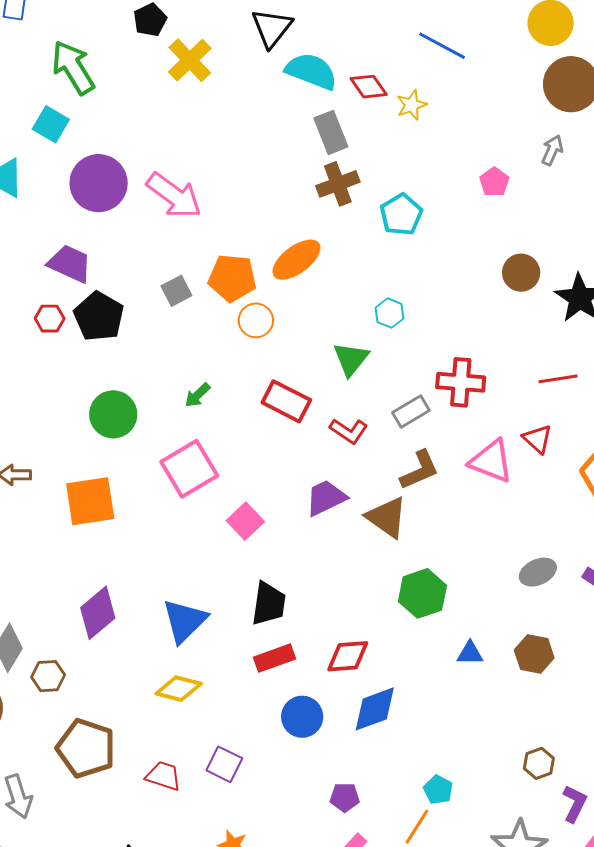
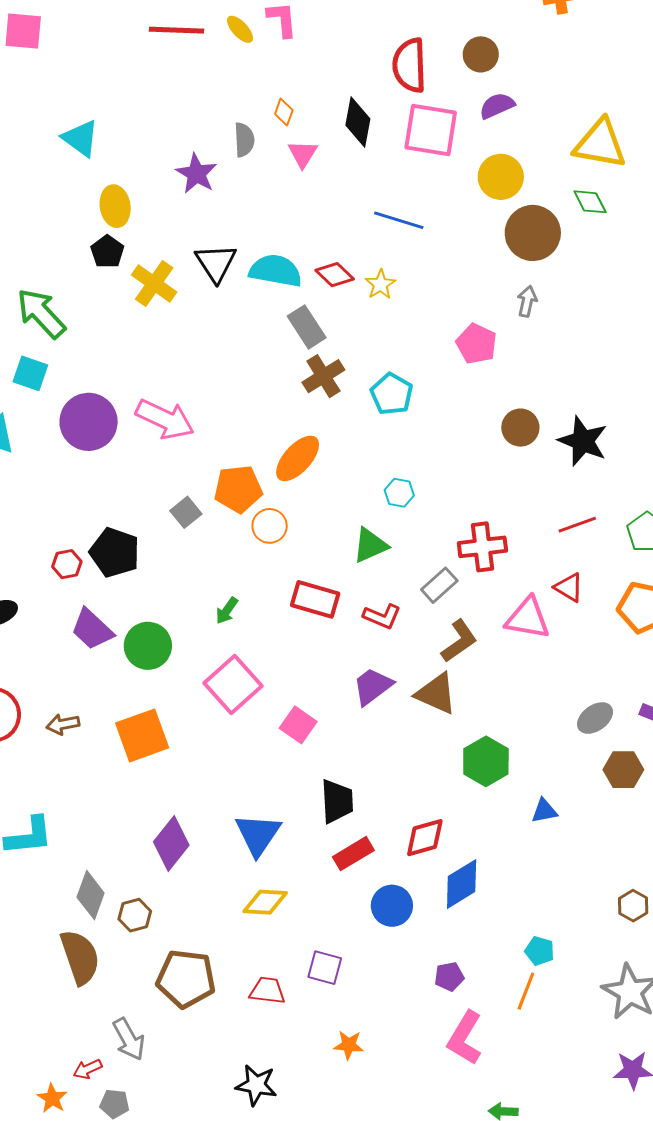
black triangle: (272, 28) -> (216, 263), moved
pink pentagon: (494, 182) -> (476, 344), size x1.4
purple trapezoid: (70, 264) -> (92, 629), moved, turned -150
green triangle: (351, 359) -> (370, 545), turned 39
brown hexagon: (534, 654) -> (623, 770), moved

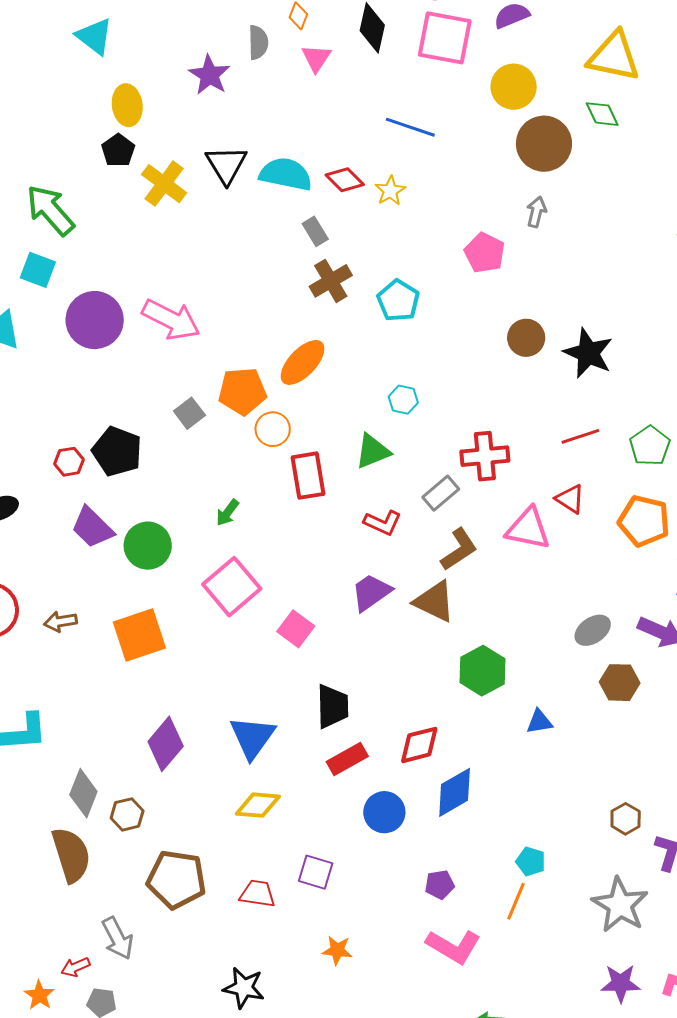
gray rectangle: (307, 327) -> (315, 231), size x0.7
red rectangle: (315, 599) -> (308, 476), moved, turned 63
pink L-shape: (465, 1038) -> (454, 946), turned -92

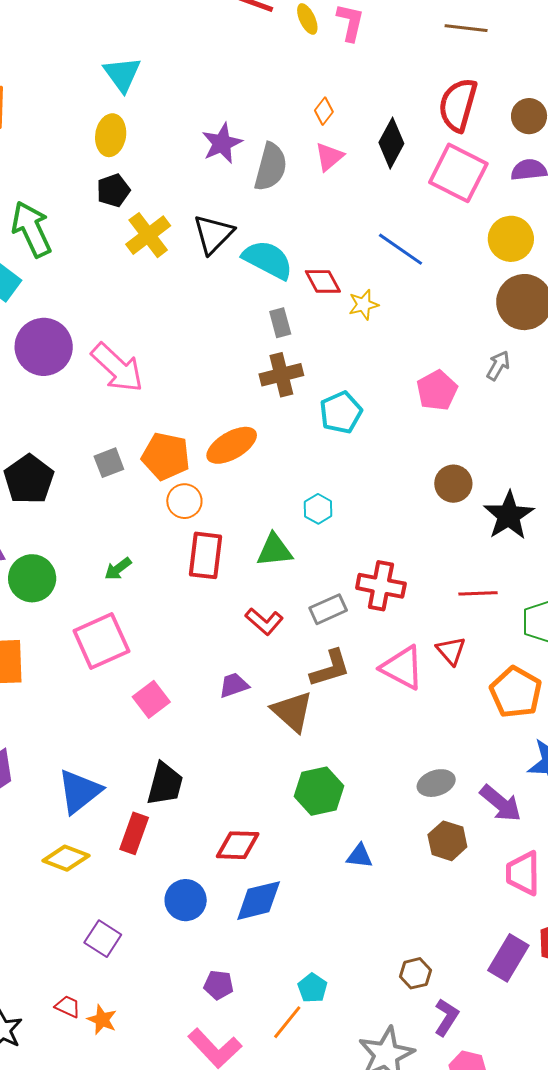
gray semicircle: (258, 42) -> (271, 167), moved, size x1.4
yellow ellipse: (127, 105) -> (111, 135), moved
purple trapezoid: (371, 592) -> (234, 685), size x0.7
red rectangle: (347, 759) -> (134, 833), moved, turned -57
red trapezoid: (258, 894) -> (68, 1007), moved, size x0.7

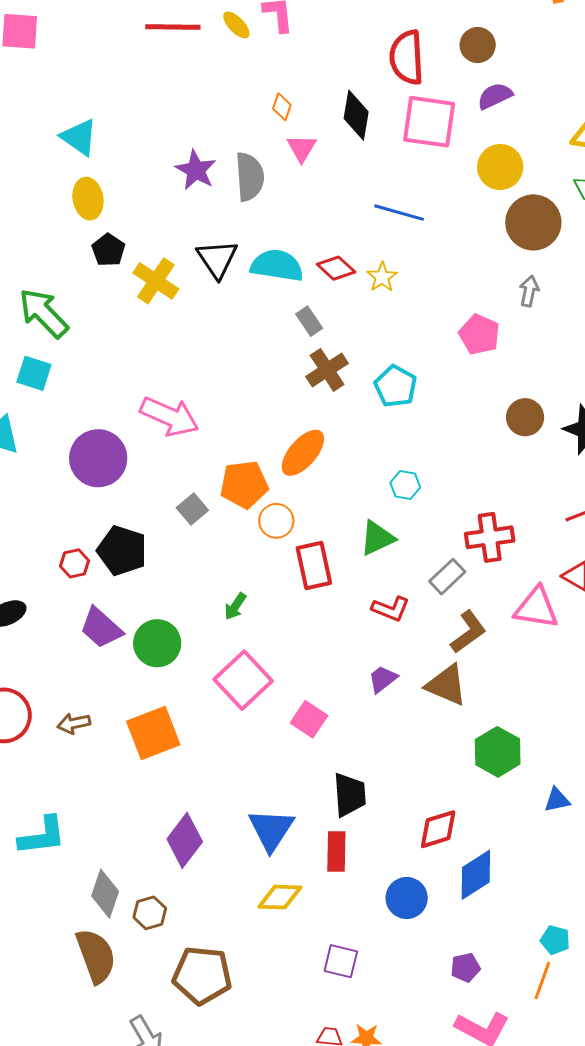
purple circle: (44, 347) -> (98, 458), moved

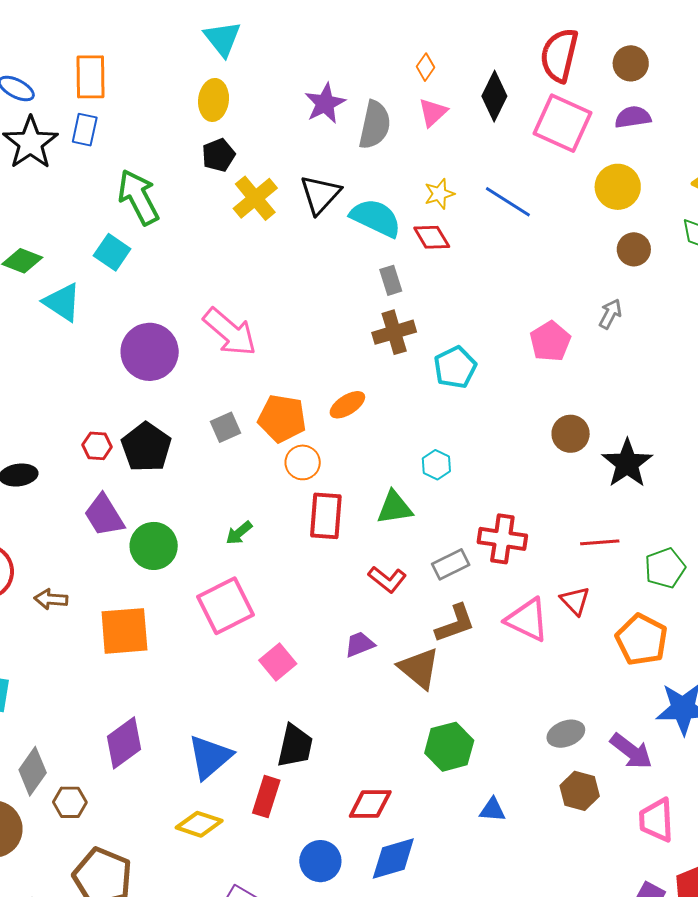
brown circle: (533, 222) -> (634, 249), size x0.6
yellow star: (382, 277) -> (439, 194), moved
orange ellipse: (303, 453) -> (347, 405), size x0.7

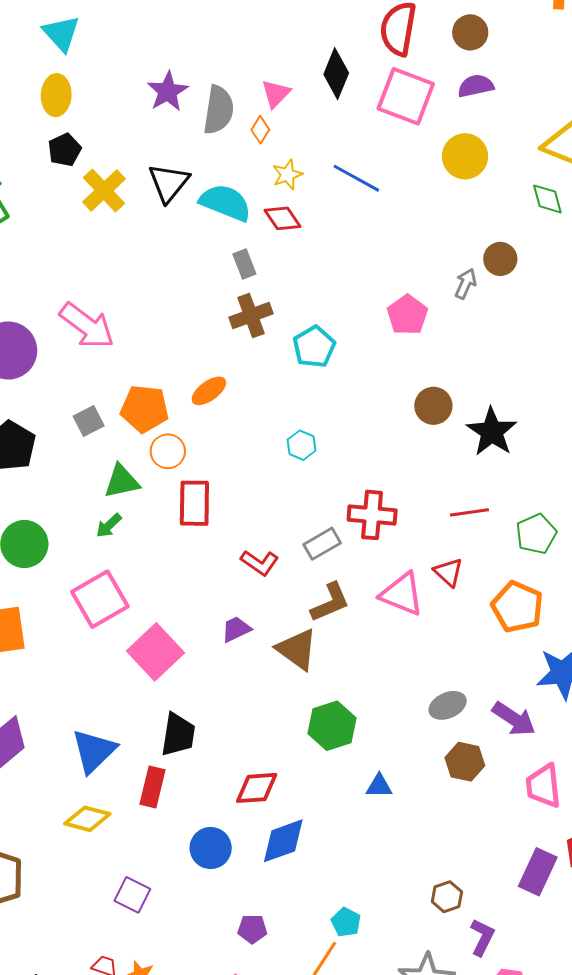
orange diamond: (426, 67) -> (260, 130), moved
brown circle: (634, 249) -> (500, 259), moved
green triangle: (395, 508) -> (122, 481), moved
pink square: (278, 662) -> (155, 652), size x1.5

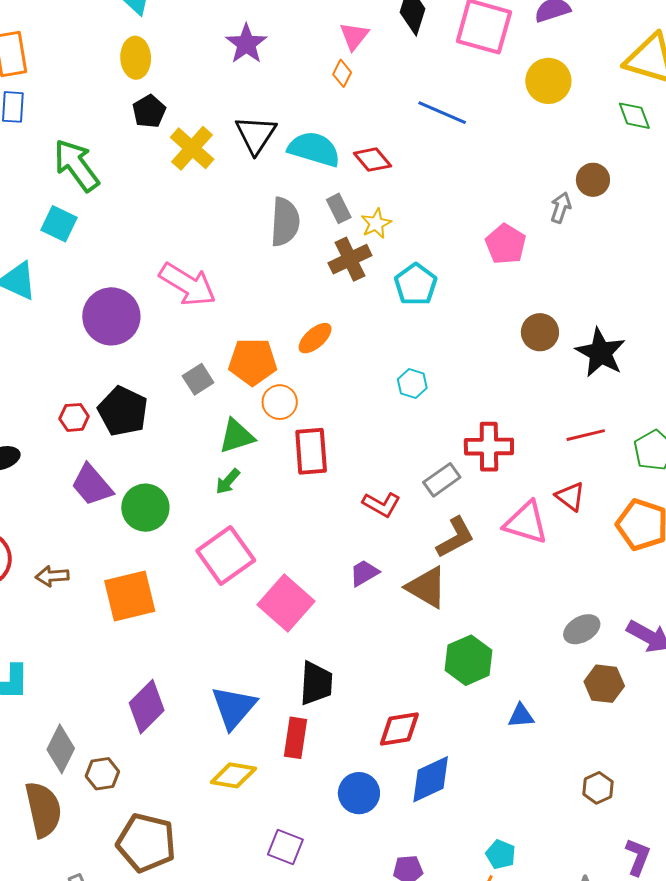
gray semicircle: (219, 110) -> (285, 222), moved
yellow star: (287, 175) -> (376, 223), moved
brown hexagon: (447, 897) -> (598, 788), moved

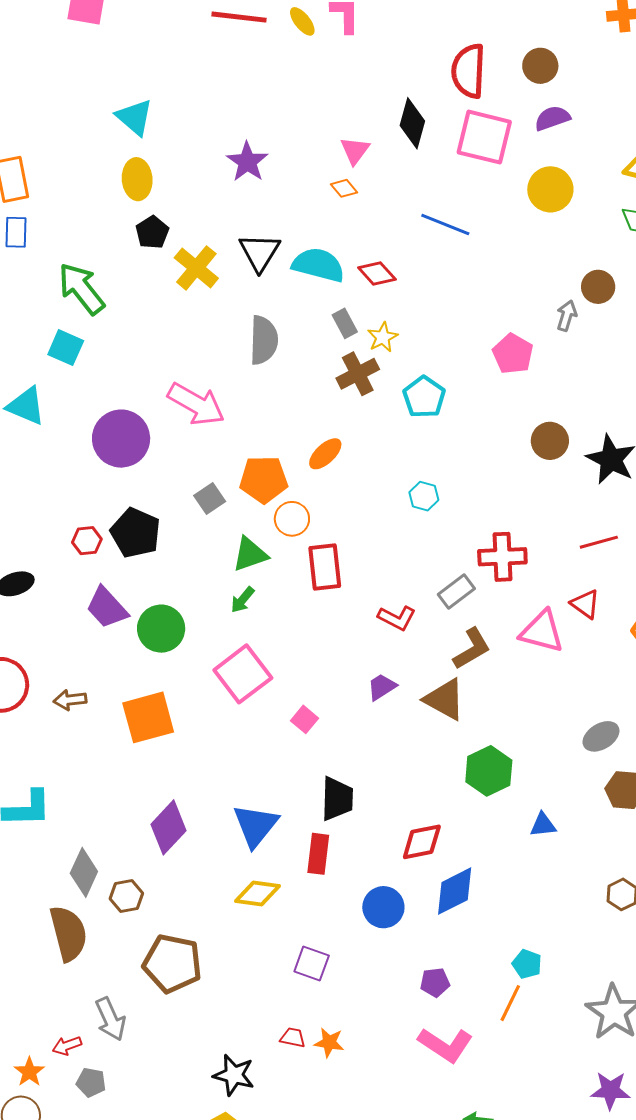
orange diamond: (342, 73) -> (344, 188), turned -64
gray semicircle: (285, 222) -> (264, 340), moved
pink square: (286, 603) -> (305, 719), size x0.5

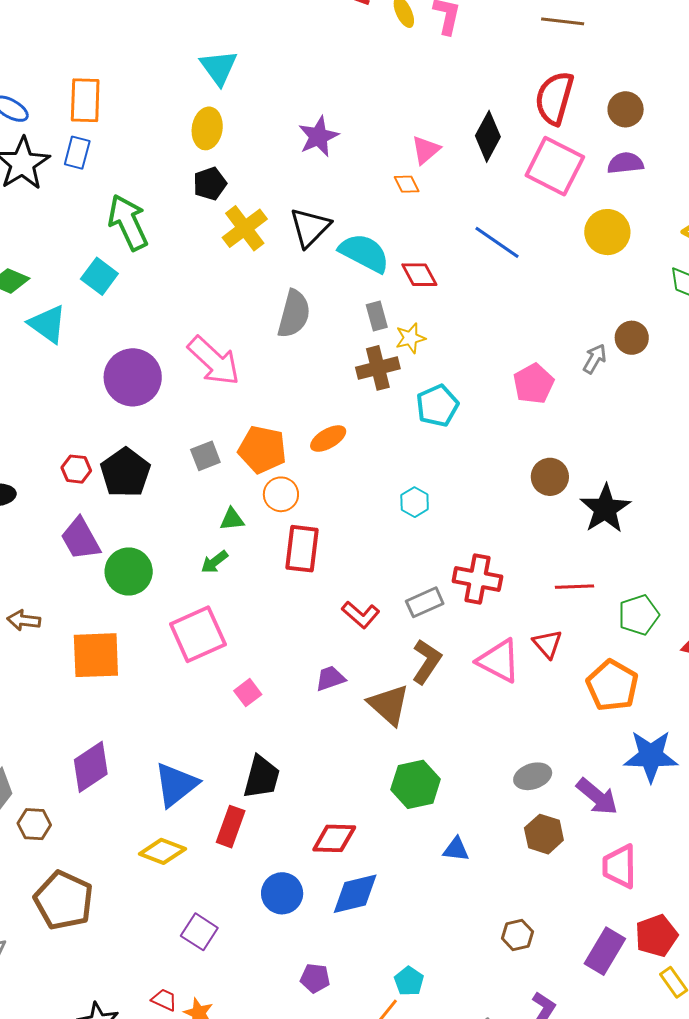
green triangle: (250, 554) -> (232, 519), size x0.7
brown L-shape: (472, 649) -> (427, 662), turned -39

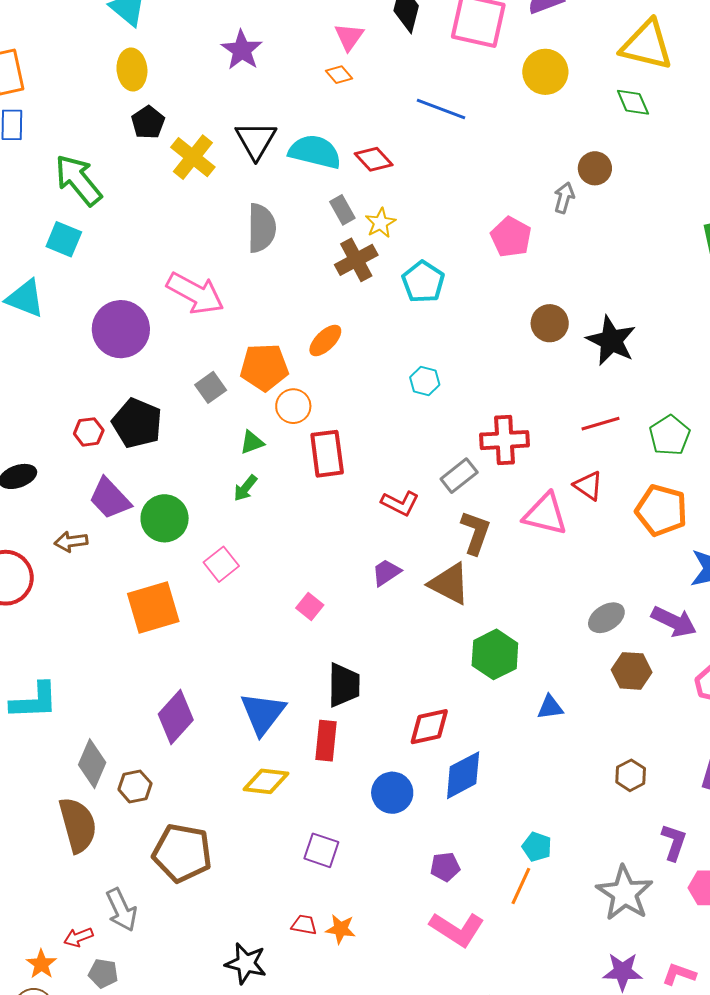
brown arrow: (24, 620) -> (71, 542), moved
pink square: (198, 634) -> (221, 564), moved, size x0.6

